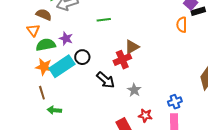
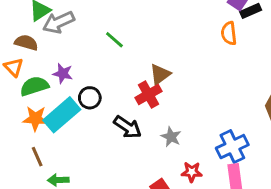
green line: (104, 20) -> (114, 40), turned 56
blue cross: (175, 102) -> (232, 146), size x1.5

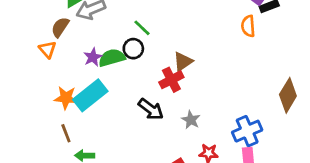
brown semicircle: (26, 43) -> (60, 27), turned -75
purple star: (63, 74) -> (93, 57), turned 30
green semicircle: (34, 86) -> (112, 58), moved
black circle: (90, 98) -> (133, 49), moved

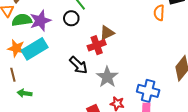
purple star: (93, 57) -> (40, 21), size x1.5
green semicircle: (112, 58) -> (22, 20), moved
gray star: (191, 120) -> (107, 77), size x1.5
blue cross: (247, 131) -> (148, 91), turned 30

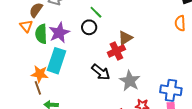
orange semicircle: (159, 13) -> (180, 23), moved
green semicircle: (22, 20) -> (41, 34), turned -78
orange star: (16, 48) -> (40, 74), moved
cyan rectangle: (35, 49) -> (57, 61), turned -35

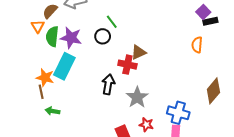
purple star: (59, 33) -> (71, 38), turned 30
red cross: (116, 51) -> (127, 65), turned 30
black arrow: (101, 72) -> (108, 84), turned -126

